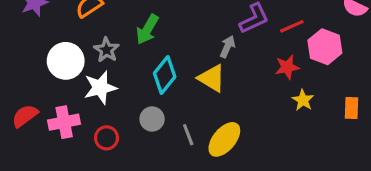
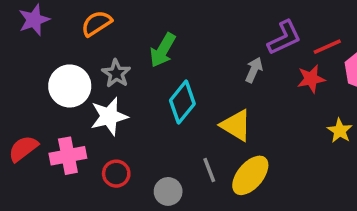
red star: (287, 67) -> (311, 79), moved
yellow triangle: (212, 78) -> (236, 125), moved
gray circle: (152, 119) -> (168, 191), moved

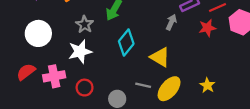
white circle: (70, 86) -> (38, 33), moved
yellow star: (340, 131) -> (207, 85), moved
gray line: (209, 170) -> (143, 85), turned -56

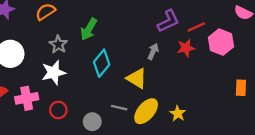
gray arrow: (171, 22) -> (153, 51), moved
yellow star: (207, 85) -> (178, 114), moved

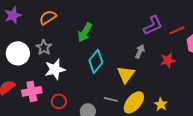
gray star: (58, 44) -> (44, 47), moved
red star: (186, 48) -> (168, 60), moved
yellow triangle: (137, 78) -> (126, 74), turned 36

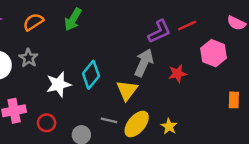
red line: (177, 30) -> (187, 25), moved
green arrow: (85, 32) -> (73, 19), moved
gray arrow: (140, 51) -> (144, 63), size x1.6
white star: (55, 69) -> (59, 84), moved

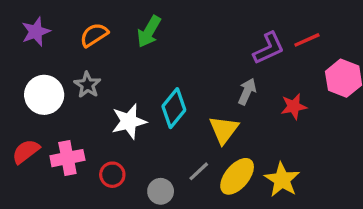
gray arrow: (144, 63) -> (247, 91), size x0.7
gray line: (109, 120) -> (199, 171), turned -56
yellow star: (169, 126) -> (282, 180), size x1.5

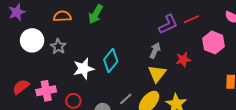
purple star: (36, 32) -> (17, 12), moved
orange semicircle: (94, 35) -> (62, 16), turned 30
white circle: (44, 95) -> (32, 40), moved
yellow triangle: (224, 130) -> (157, 74), moved

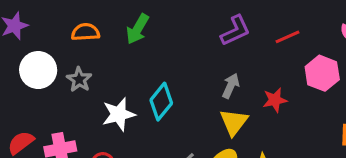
purple L-shape: (168, 24) -> (235, 31), moved

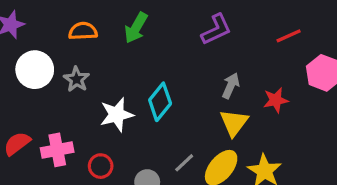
purple L-shape: (235, 31) -> (216, 29), moved

